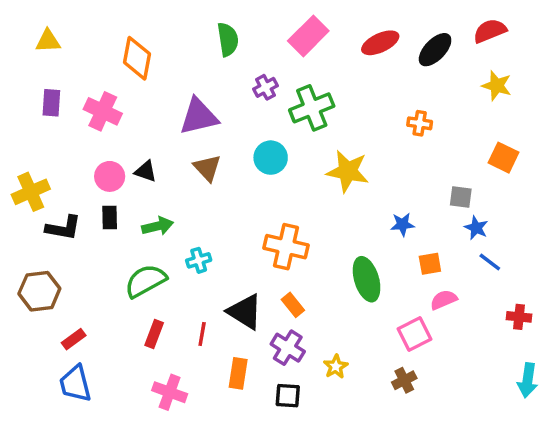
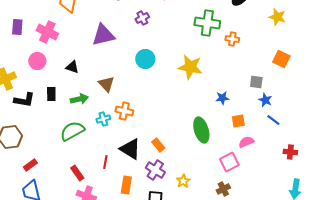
green cross: (312, 108) -> (207, 23), moved, turned 30
brown triangle: (207, 168) -> (106, 84), moved
pink circle: (110, 176) -> (37, 61), moved
orange cross: (286, 247) -> (124, 111), moved, size x0.7
red rectangle: (154, 334) -> (77, 173), moved, turned -56

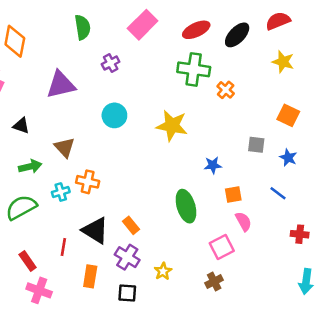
orange cross: (232, 39) -> (226, 90), turned 32
blue star: (265, 100) -> (288, 158), moved
pink semicircle: (246, 142) -> (243, 221), turned 84

